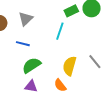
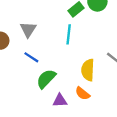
blue line: (23, 44) -> (31, 57), turned 32
purple triangle: (31, 86) -> (60, 100), moved

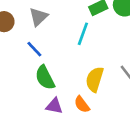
green semicircle: (46, 79) -> (45, 78), turned -85

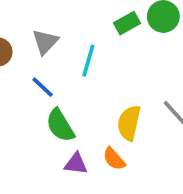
cyan line: (83, 34) -> (88, 61), moved

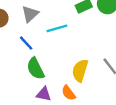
cyan line: (88, 61) -> (57, 28), turned 54

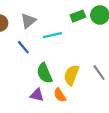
green semicircle: (35, 69) -> (45, 73), moved

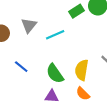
blue line: (23, 47) -> (21, 67), moved
orange semicircle: (60, 95) -> (83, 94), moved

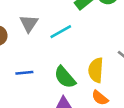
blue line: (21, 67) -> (24, 73), turned -40

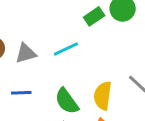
gray triangle: (29, 23) -> (26, 53), moved, turned 36

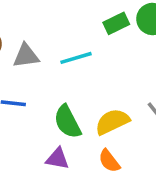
yellow semicircle: (103, 96) -> (112, 122), turned 48

